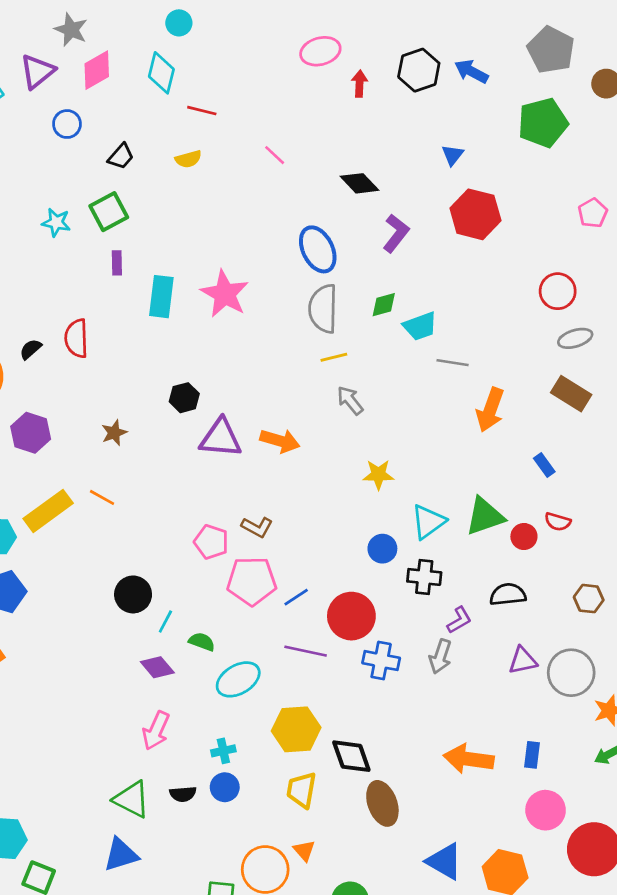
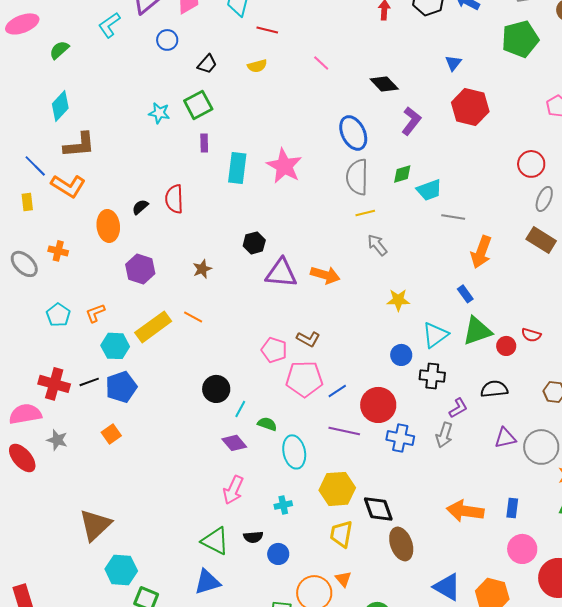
gray ellipse: (575, 338) -> (544, 199), turned -50
blue rectangle: (544, 465) -> (465, 294), moved
cyan ellipse: (238, 679) -> (294, 452), turned -72
blue circle: (225, 787) -> (278, 554), moved

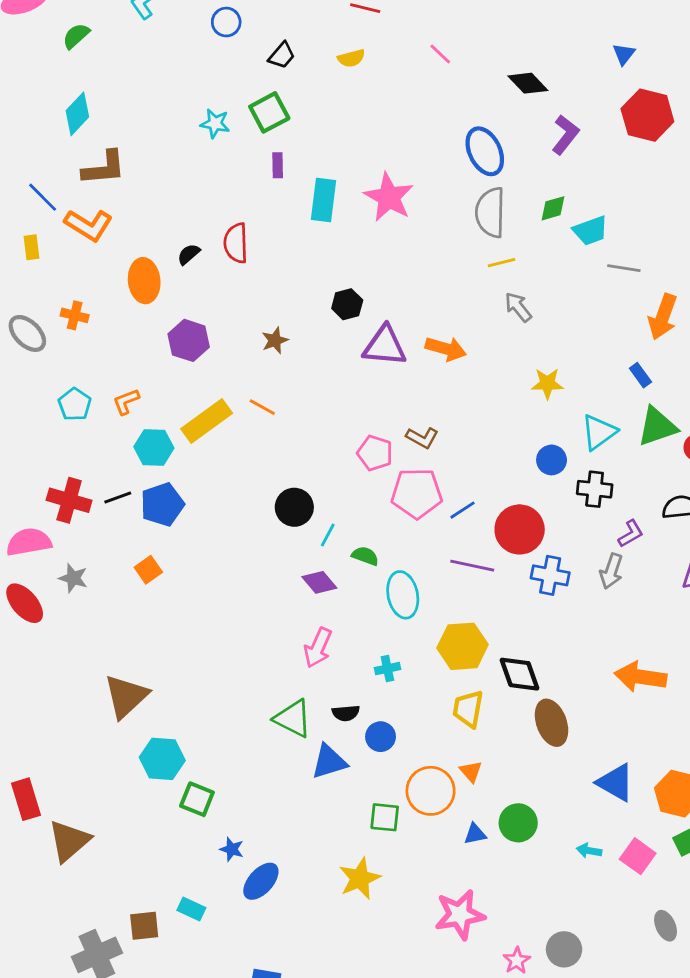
blue triangle: (207, 582) -> (329, 762), moved

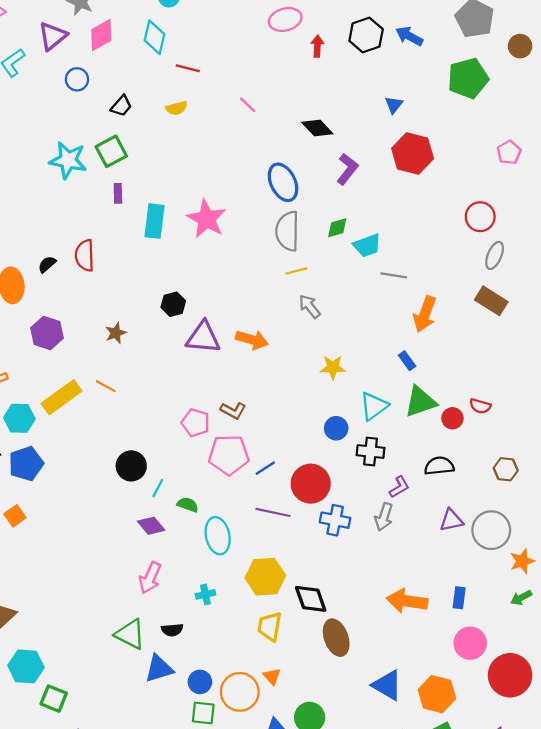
cyan star: (215, 124) -> (68, 160), size x1.6
blue circle: (381, 737) -> (200, 682), moved

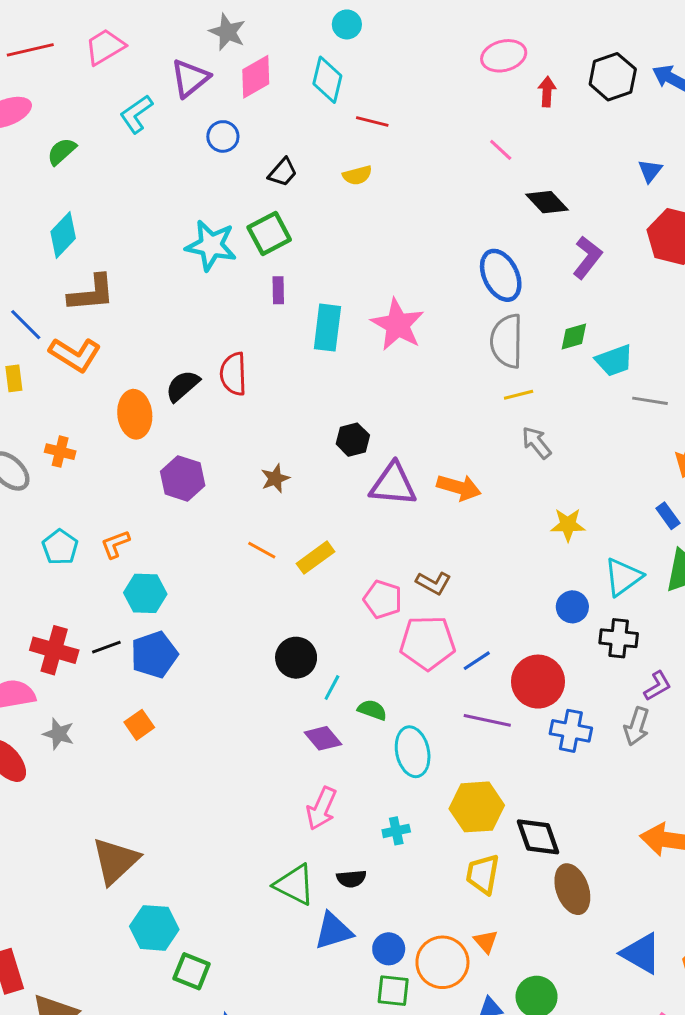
pink line: (248, 105) -> (501, 150), moved
black semicircle: (47, 264) -> (183, 386), size x1.4
yellow rectangle: (61, 397) -> (315, 558), moved, size x0.7

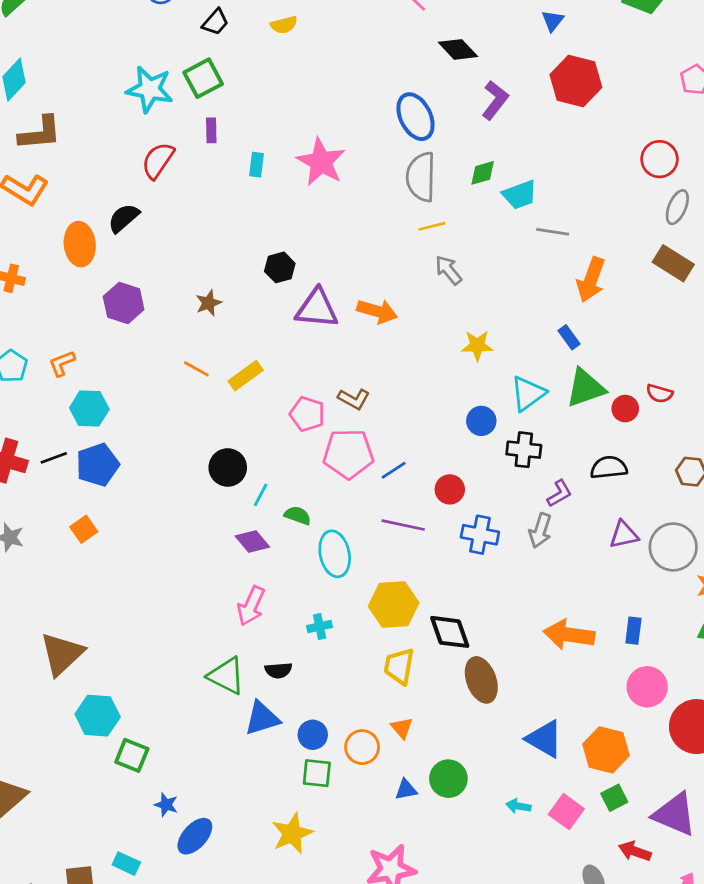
cyan rectangle: (327, 328) -> (257, 165), size x0.6
red semicircle: (233, 374) -> (158, 160), moved, turned 36
red circle: (538, 682) -> (450, 489), size x0.6
orange circle: (442, 962) -> (362, 747), size x0.7

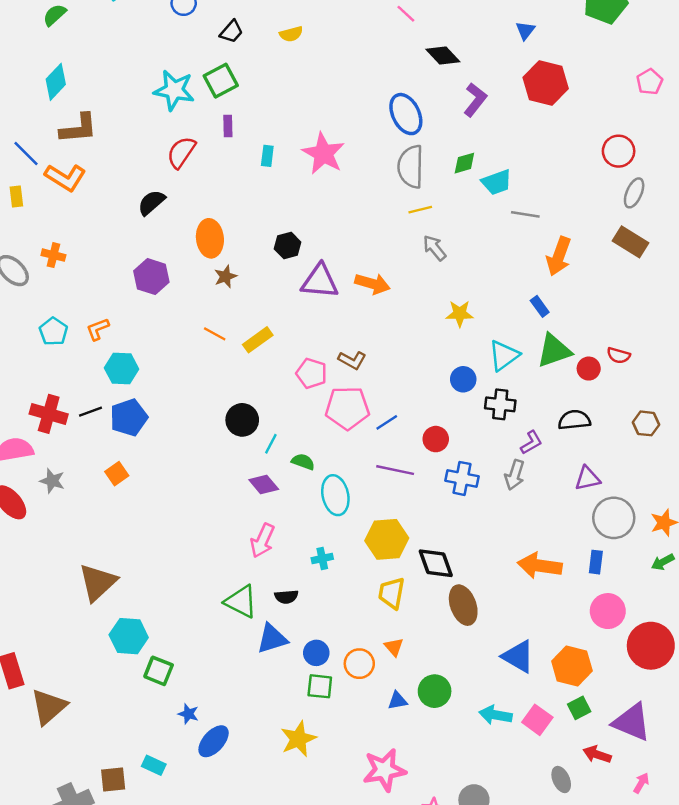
orange ellipse: (80, 244) -> (210, 238), moved
gray circle: (673, 547) -> (614, 518), moved
cyan arrow: (518, 806) -> (495, 715), size x1.5

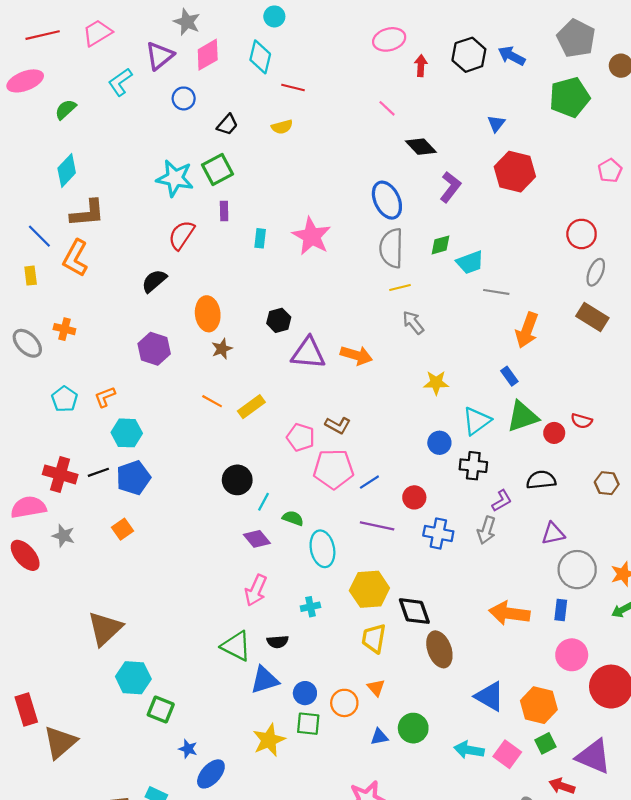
orange L-shape: (65, 177) -> (75, 258), turned 87
yellow star: (298, 739) -> (269, 740), moved

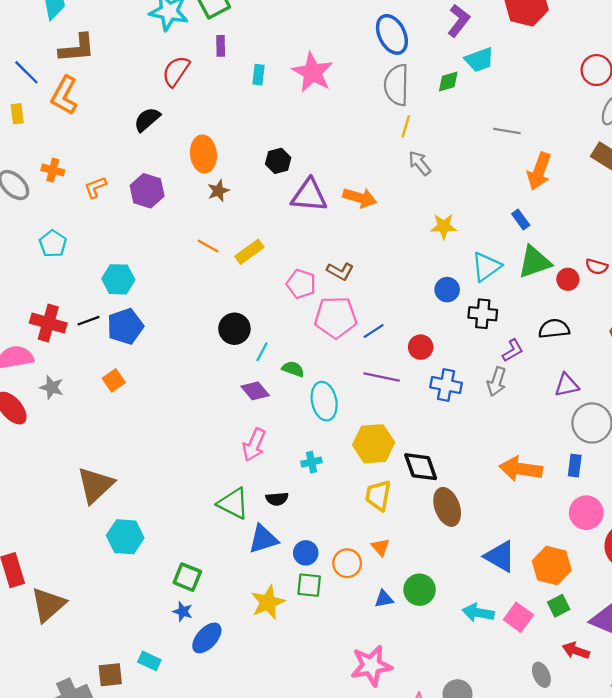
cyan trapezoid: (470, 262) -> (479, 60), moved
yellow line: (400, 288) -> (406, 126), turned -60
orange L-shape: (105, 397) -> (95, 187), moved
green square: (161, 709) -> (187, 577), moved

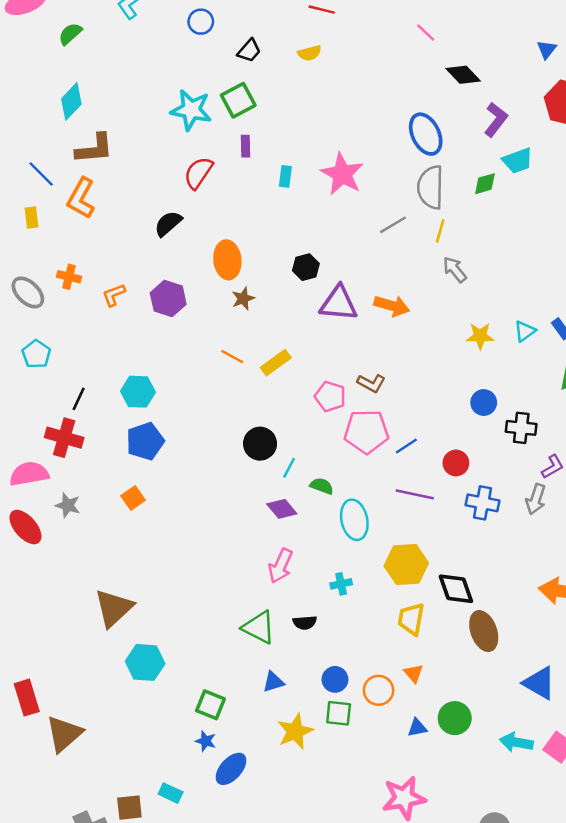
gray line: (507, 131) -> (393, 225), moved, turned -40
cyan pentagon: (53, 244) -> (36, 354), moved
cyan triangle: (486, 267) -> (525, 331), moved, size x0.7
black line: (88, 321) -> (79, 399), moved, turned -45
blue triangle: (263, 539) -> (273, 682), moved, size x0.7

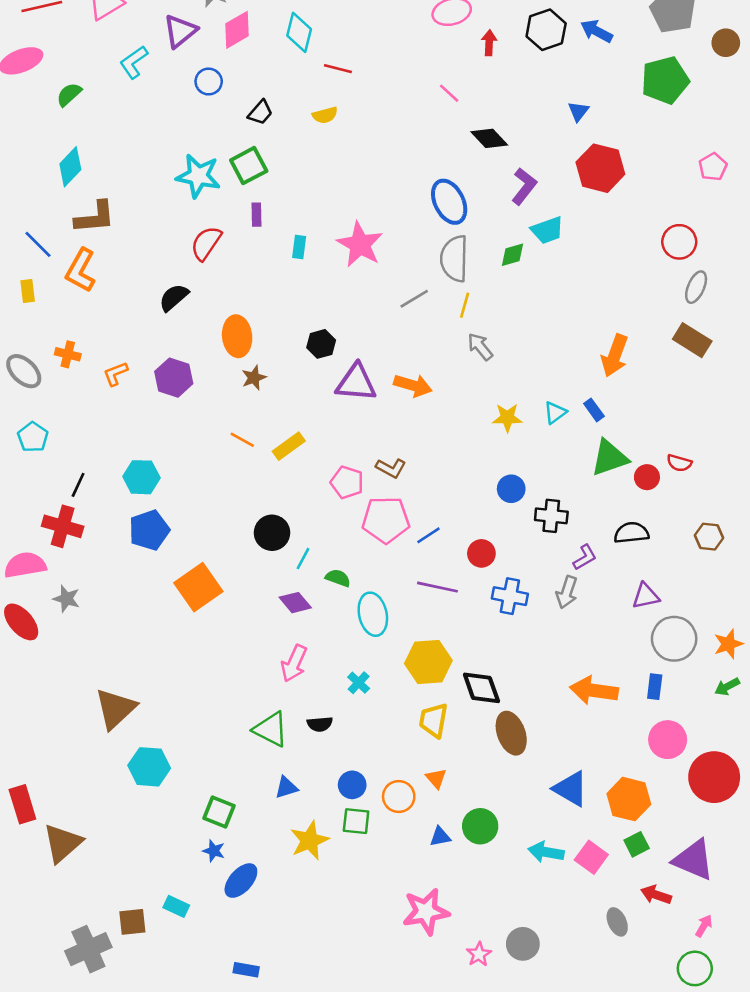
orange square: (133, 498) -> (198, 587), moved, size x1.8
cyan cross: (341, 584) -> (359, 683), turned -35

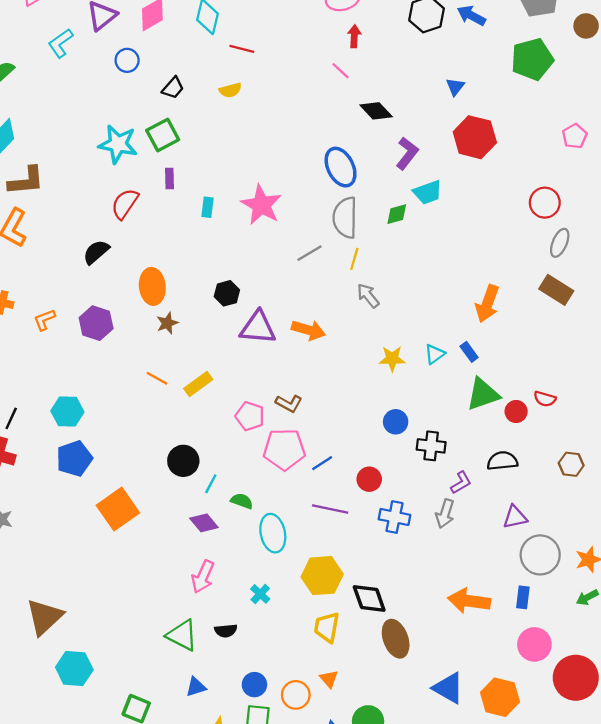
red arrow: (489, 43) -> (354, 36), moved

